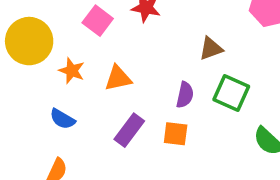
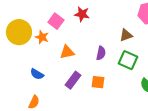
brown triangle: (211, 48) -> (126, 35), moved
orange star: (72, 71) -> (42, 37), moved
purple semicircle: (185, 95) -> (101, 53), moved

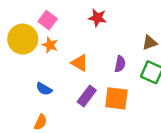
pink square: (56, 21) -> (48, 20), moved
orange triangle: (67, 52) -> (80, 63), turned 42
orange square: (98, 82) -> (116, 98), size x1.5

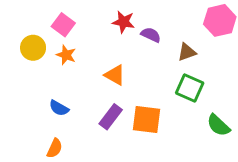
yellow circle: (23, 39) -> (33, 48), size x0.7
orange triangle: (80, 63) -> (115, 75), moved
purple semicircle: (120, 64) -> (151, 35), moved, turned -77

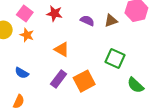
red star: (124, 22) -> (55, 13), moved
brown triangle: (187, 52) -> (111, 21), moved
orange square: (147, 120) -> (84, 81), turned -35

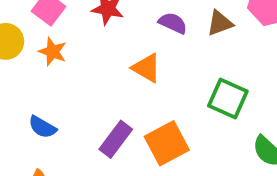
orange triangle: (62, 49) -> (146, 68), moved

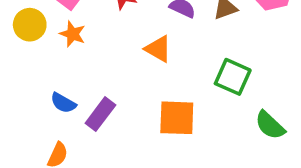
purple rectangle: (116, 139) -> (100, 114), moved
orange square: (167, 143) -> (177, 118), turned 30

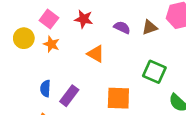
orange triangle: (158, 49) -> (96, 54), moved
blue semicircle: (63, 103) -> (45, 89), turned 63

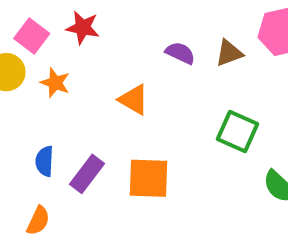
pink square: (49, 19) -> (32, 36), moved
red star: (84, 19) -> (83, 28), moved
orange square: (118, 98) -> (148, 178), moved

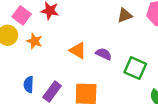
purple semicircle: (180, 53) -> (104, 54), moved
brown triangle: (229, 53) -> (125, 15), moved

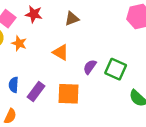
brown triangle: (125, 15) -> (72, 19), moved
purple semicircle: (104, 54) -> (90, 67), moved, turned -80

